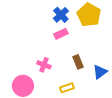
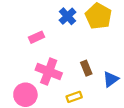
pink rectangle: (61, 34) -> (36, 37), moved
pink cross: (44, 65) -> (49, 71), size x1.6

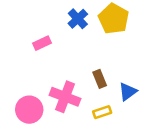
pink cross: (49, 71) -> (65, 97), moved
yellow rectangle: (74, 97) -> (102, 112), moved

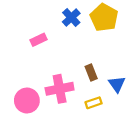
blue triangle: (128, 92) -> (117, 84), turned -30
pink cross: (65, 97) -> (60, 89), turned -32

